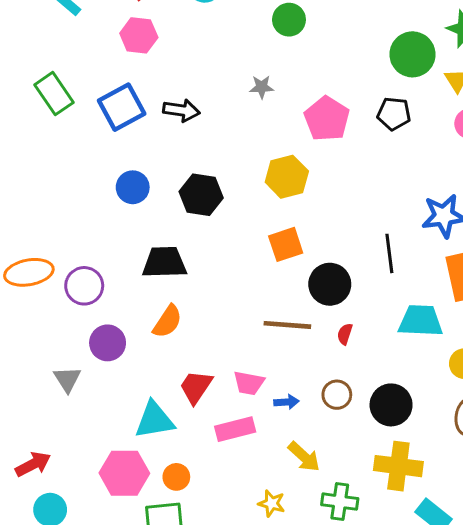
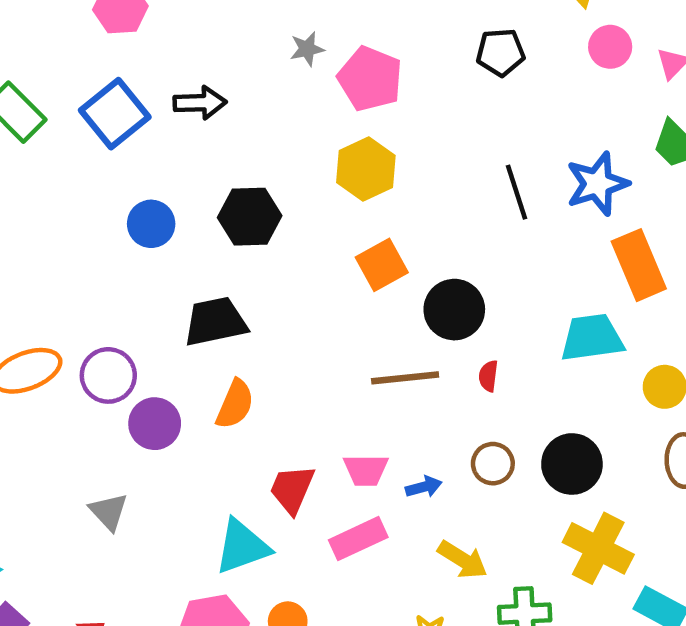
pink pentagon: (327, 119) -> (370, 79), moved
black line: (389, 253) -> (516, 192), moved
purple circle: (108, 343) -> (155, 424), moved
yellow cross: (398, 466) -> (598, 548), turned 30

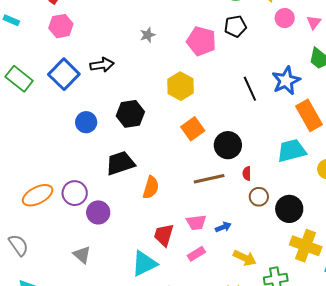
pink pentagon: (370, 79) -> (201, 41), moved
orange semicircle: (235, 404) -> (151, 187), moved
brown circle: (493, 464) -> (259, 197), moved
pink rectangle: (358, 539) -> (196, 254), size x0.7

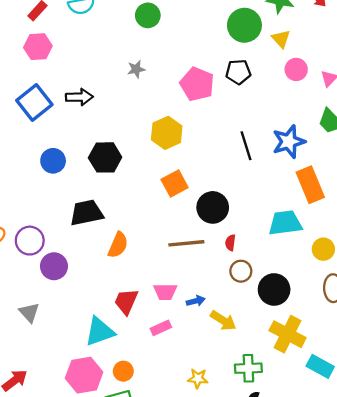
yellow arrow: (245, 258) -> (223, 321), moved

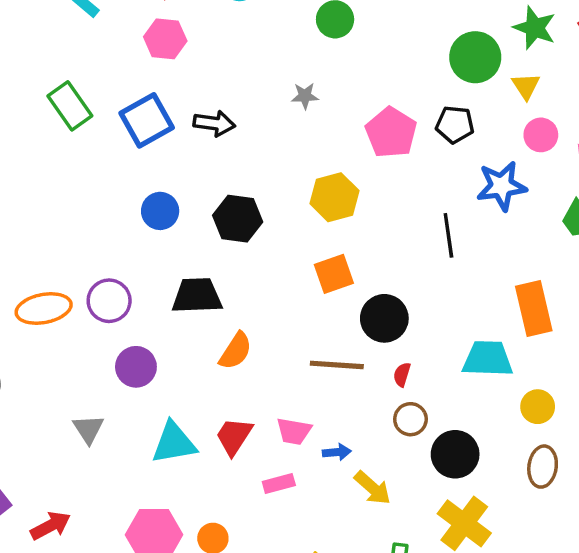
blue star: (289, 142) -> (502, 186), moved
purple circle: (30, 241) -> (109, 301), moved
cyan triangle: (100, 332) -> (174, 443), moved

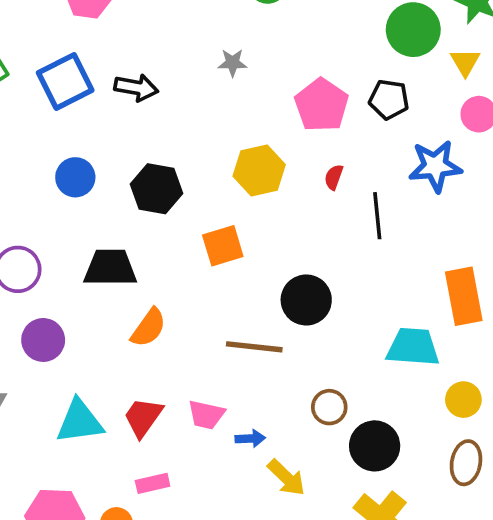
orange square: (334, 274) -> (223, 246), moved
red semicircle: (402, 375) -> (334, 177), moved
pink rectangle: (279, 484) -> (153, 483), moved

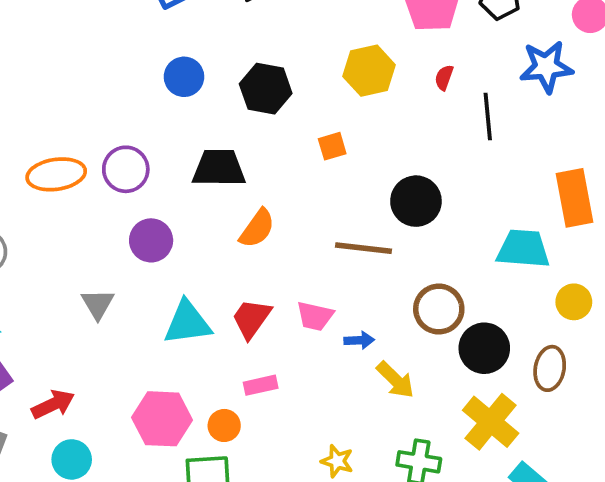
orange square: (223, 246) -> (332, 146), size x0.7
brown circle: (329, 407) -> (439, 309), size x1.4
brown ellipse: (466, 463) -> (550, 368), moved

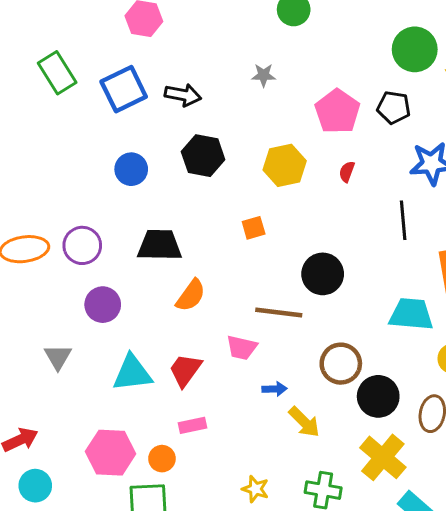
black hexagon: (266, 89) -> (203, 156), moved
black line: (488, 116) -> (403, 220), moved
pink trapezoid: (315, 316) -> (242, 348), moved

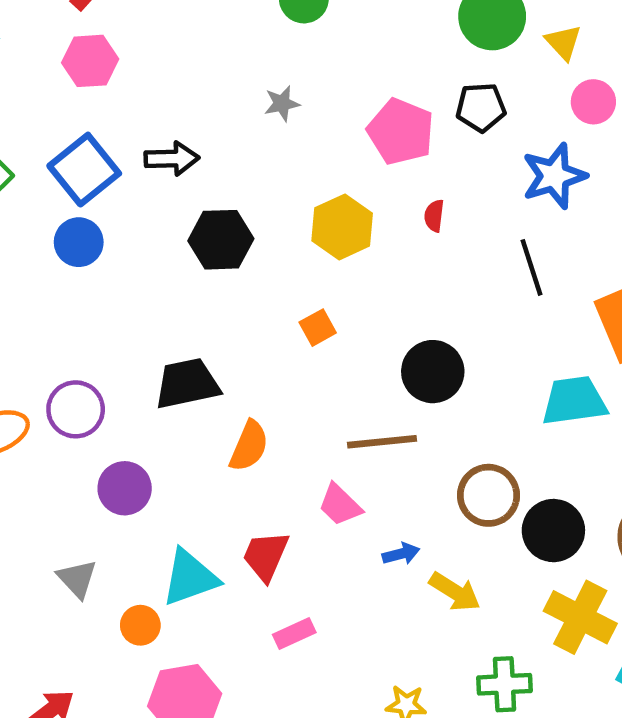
blue circle: (131, 169) -> (79, 242), moved
pink trapezoid: (242, 348) -> (340, 505), turned 44
orange circle: (162, 459) -> (140, 625), moved

